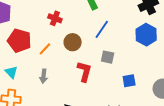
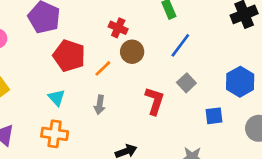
blue hexagon: (146, 35) -> (240, 82), moved
brown circle: (73, 42) -> (132, 52), moved
gray square: (108, 57) -> (186, 83), turned 32

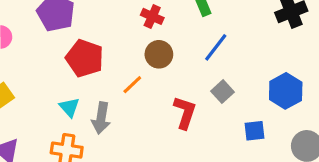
red cross: (118, 28) -> (152, 16), moved
orange line: (103, 68) -> (132, 85), moved
gray arrow: (100, 105) -> (101, 118), moved, size x1.4

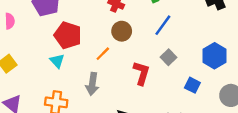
cyan triangle: (69, 107) -> (57, 61), moved
gray arrow: (101, 118) -> (92, 84), moved
blue square: (254, 131) -> (192, 85), turned 35

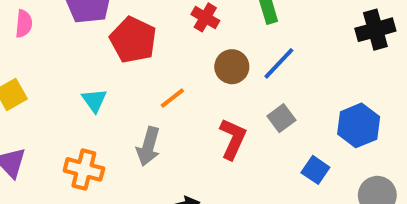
brown circle: (122, 31) -> (232, 67), moved
red pentagon: (68, 35) -> (133, 40), moved

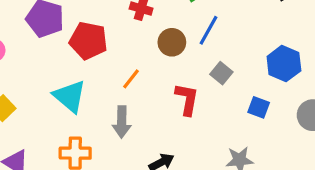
cyan triangle: (94, 100) -> (70, 96), size x1.6

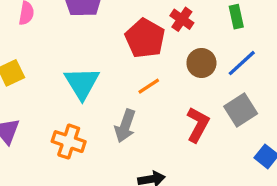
red pentagon: (88, 41) -> (145, 38), moved
gray square: (221, 73) -> (241, 110), size x1.4

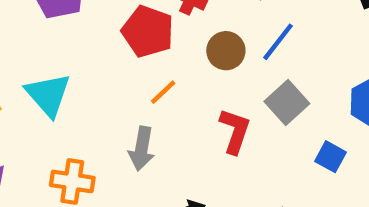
cyan triangle: (82, 83) -> (48, 95), moved

